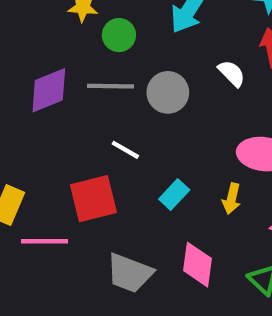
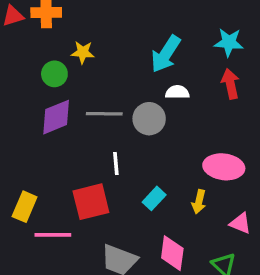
green circle: (119, 35) -> (54, 74), moved
white semicircle: (232, 73) -> (177, 92), moved, turned -45
white line: (125, 150) -> (116, 164), turned 55

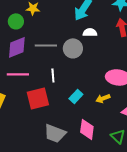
yellow arrow: (199, 202) -> (103, 98), turned 56
pink line: (53, 235) -> (18, 74), moved

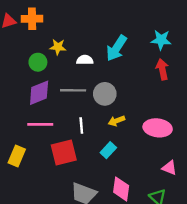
white semicircle: (90, 32) -> (85, 60), moved
yellow arrow: (103, 98) -> (117, 121), moved

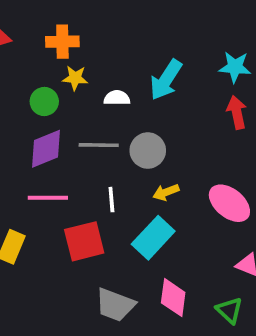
orange cross: (32, 19) -> (62, 42), moved
pink ellipse: (158, 128) -> (229, 203), turned 32
cyan rectangle: (108, 150) -> (153, 238), size x1.6

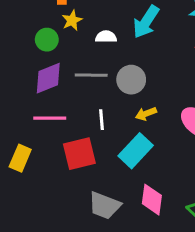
yellow star: (75, 78) -> (72, 20), turned -30

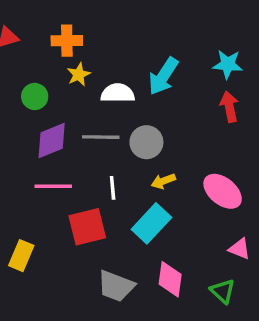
white semicircle: (106, 37) -> (118, 93), size x1.4
green circle: (47, 40) -> (35, 96), moved
yellow rectangle: (20, 158) -> (21, 256), moved

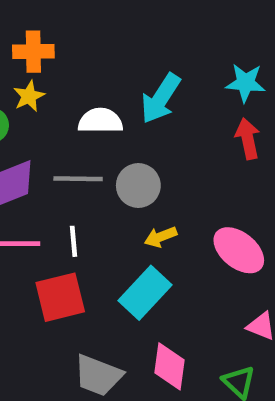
yellow star: (79, 74) -> (29, 96), moved
white line: (113, 188) -> (74, 241), moved

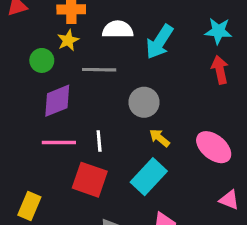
white semicircle: (100, 121) -> (118, 29), moved
gray line: (78, 179) -> (99, 70), moved
yellow arrow: (161, 237) -> (159, 138), turned 60
red square: (60, 297) -> (90, 180), turned 33

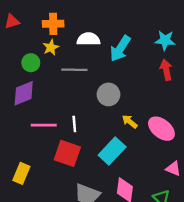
purple diamond: (57, 101) -> (24, 93), moved
yellow arrow: (159, 138) -> (130, 122), moved

